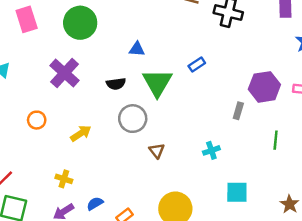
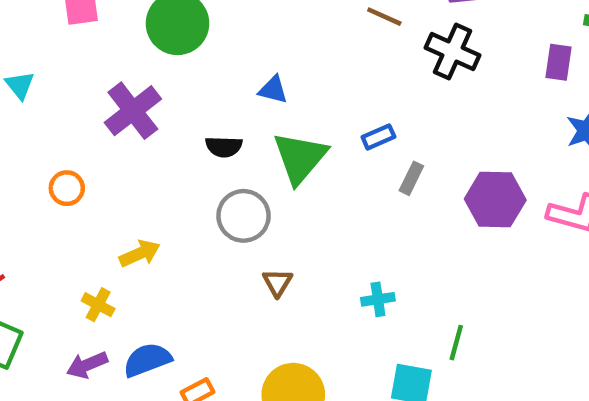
gray rectangle: (238, 111) -> (411, 178), moved
yellow arrow: (81, 133) -> (140, 254), moved
green line: (276, 140) -> (456, 343), moved
blue semicircle: (95, 204) -> (147, 360), size x1.5

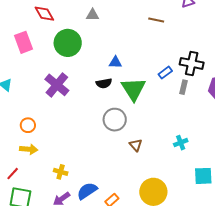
black cross: (452, 52) -> (192, 63), moved
black semicircle: (224, 147) -> (104, 83), moved
orange circle: (67, 188) -> (28, 125), moved
yellow arrow: (140, 254) -> (29, 149), moved, turned 42

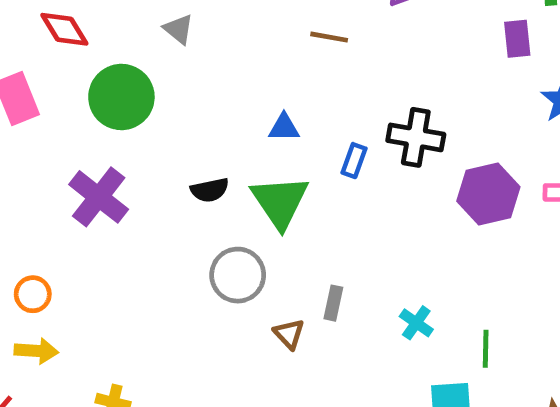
gray triangle: (93, 15) -> (179, 29), turned 40
blue triangle: (115, 62) -> (284, 127), moved
blue rectangle: (165, 73) -> (354, 161), turned -32
gray rectangle: (183, 87) -> (333, 303), moved
cyan cross: (181, 143) -> (416, 323), moved, turned -32

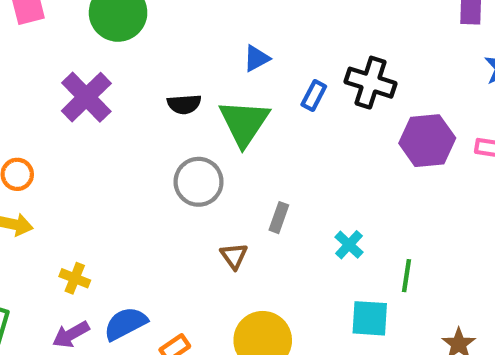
blue triangle: (284, 127) -> (256, 58), turned -36
brown triangle: (289, 334) -> (234, 256), moved

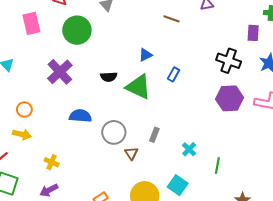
black cross: (370, 83) -> (229, 61), moved
green triangle: (244, 123) -> (138, 87), turned -40
gray circle: (199, 182) -> (114, 132), moved
cyan square: (370, 318) -> (178, 185), moved, turned 30
blue semicircle: (125, 324) -> (80, 116), moved, turned 30

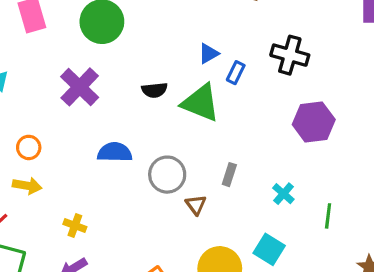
black cross: (229, 61) -> (290, 55), moved
blue rectangle: (174, 74) -> (236, 73), moved
purple hexagon: (230, 98) -> (314, 122), moved

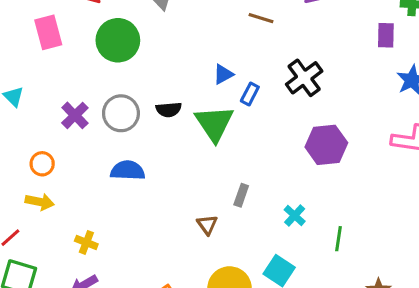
black cross: (290, 55) -> (304, 78), turned 36
purple cross: (80, 87) -> (75, 115), moved, size x0.7
green triangle: (201, 103) -> (214, 123), turned 33
gray circle: (167, 175) -> (121, 113), moved

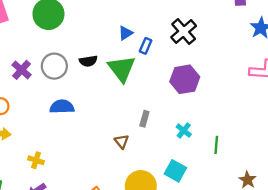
purple hexagon: (326, 145) -> (185, 79), moved

